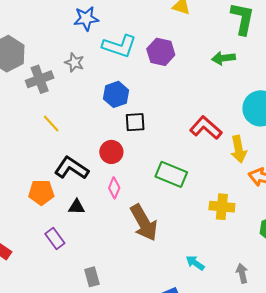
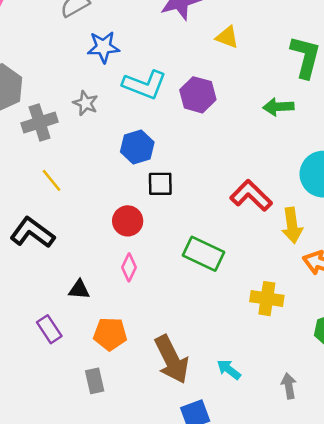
black L-shape: (72, 168) -> (32, 233), moved
orange pentagon: (41, 192) -> (110, 334), moved
brown arrow: (144, 223) -> (172, 359), moved

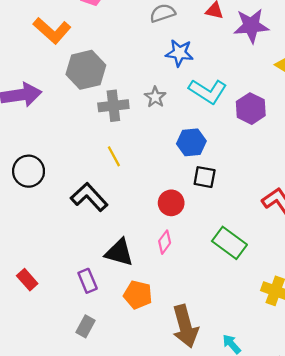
black triangle: (79, 290) -> (119, 252), size x1.6
gray rectangle: (95, 381) -> (85, 326), moved, turned 30

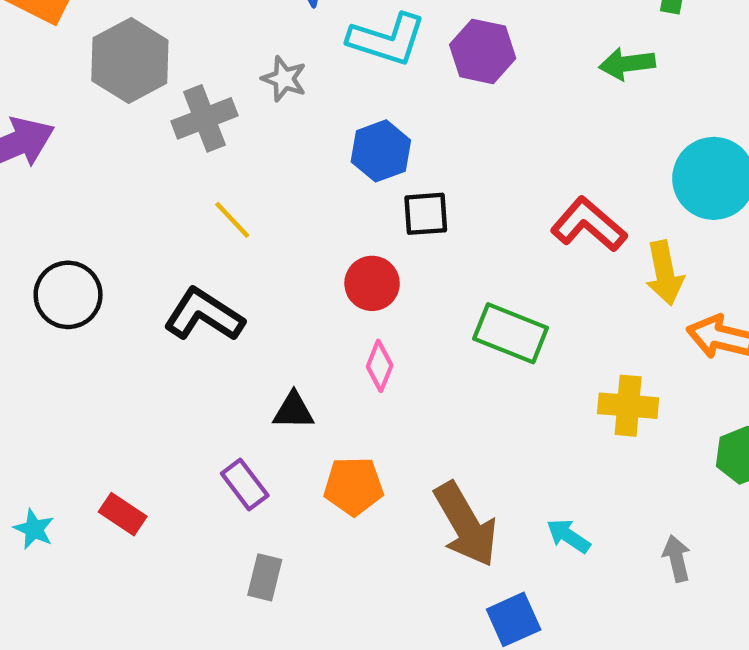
black triangle: (119, 252) -> (293, 411), size x0.7

